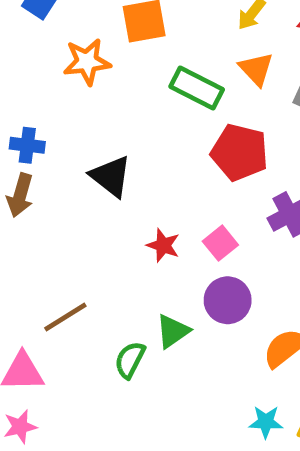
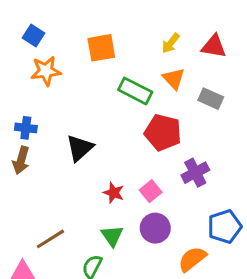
orange star: (87, 62) -> (46, 71), moved
black triangle: (111, 176) -> (80, 148), turned 40
green triangle: (173, 331) -> (112, 236), moved, turned -30

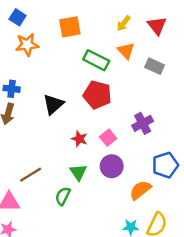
red triangle: (214, 46) -> (157, 26), turned 42
red pentagon: (163, 133) -> (97, 95), moved

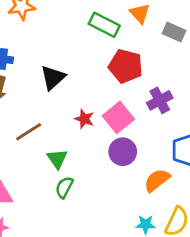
red pentagon: (97, 95) -> (126, 66), moved
pink square: (108, 138) -> (118, 117), size x1.5
green triangle: (78, 172) -> (57, 159), moved
brown line: (31, 175) -> (29, 132), moved

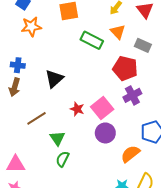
red pentagon: (126, 66) -> (125, 68), moved

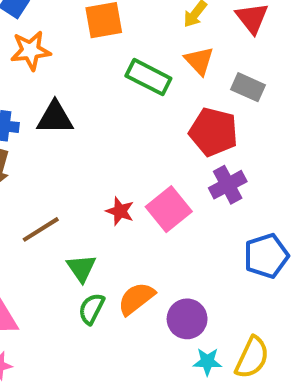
black triangle: (54, 79) -> (55, 118), moved, turned 42
purple circle: (105, 133) -> (187, 319), moved
orange semicircle: (130, 154) -> (136, 299), moved

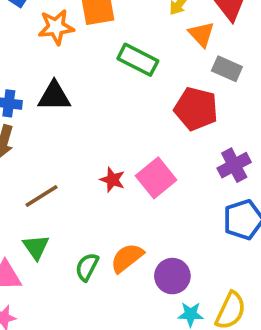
orange star: (31, 51) -> (56, 27), moved
orange triangle: (199, 61) -> (201, 34), moved
purple cross: (228, 185) -> (234, 165), moved
green triangle: (81, 268) -> (36, 247), moved

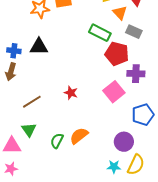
green rectangle: (138, 60) -> (100, 33), moved
purple cross: (234, 165) -> (136, 74), moved, turned 30
pink square: (156, 178) -> (114, 92), moved
purple circle: (172, 276) -> (124, 142), moved

